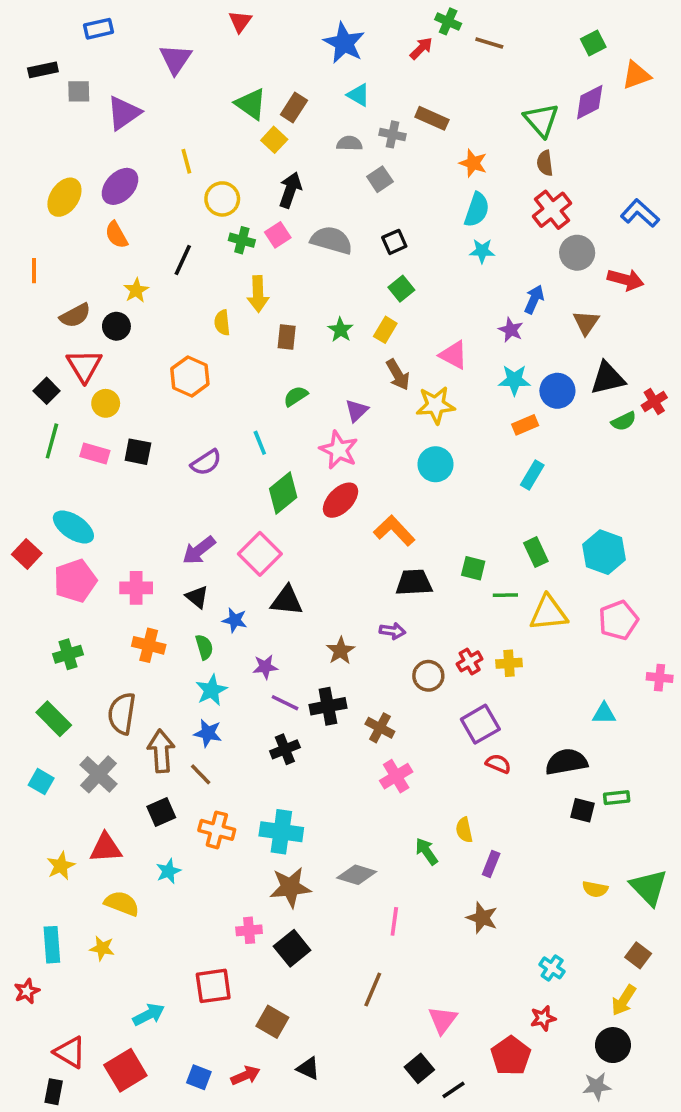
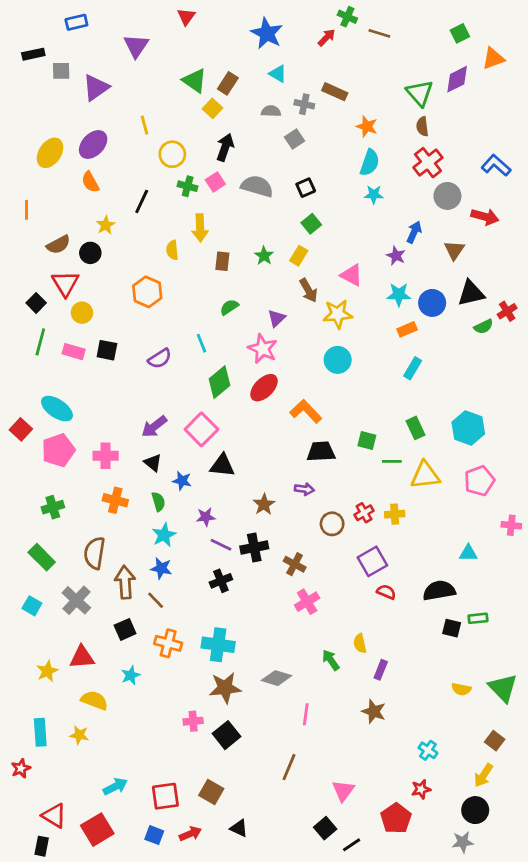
red square: (213, 986) -> (165, 796), moved

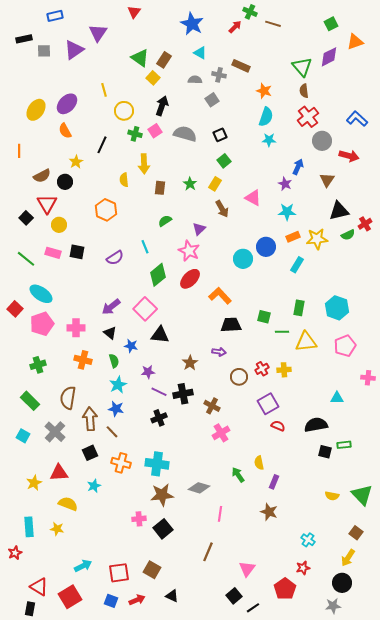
purple triangle: (96, 88) -> (74, 50), moved
blue circle: (432, 303) -> (266, 247), moved
yellow star: (338, 314) -> (317, 239), moved
green line: (40, 342) -> (26, 259), moved, turned -66
green rectangle: (415, 428) -> (299, 308), turned 35

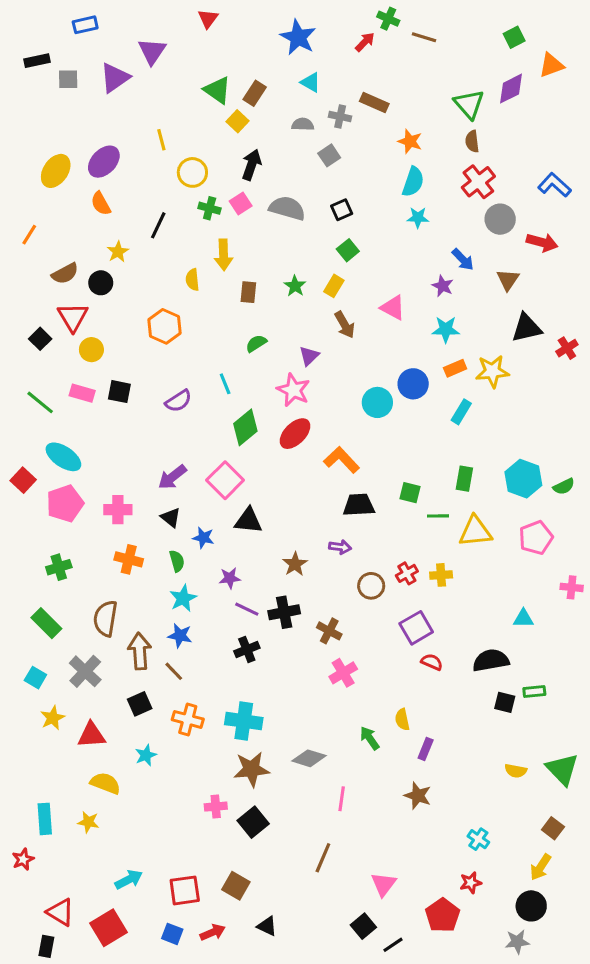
orange line: (19, 151) -> (29, 235), turned 32
blue arrow: (298, 167) -> (463, 259), turned 112
green semicircle: (348, 235) -> (564, 486), moved
yellow star: (34, 483) -> (53, 718), moved

